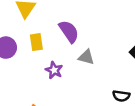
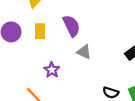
purple star: (54, 70) -> (52, 70), moved

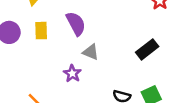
purple star: (52, 70) -> (72, 73), moved

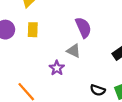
purple semicircle: (76, 24) -> (83, 27), moved

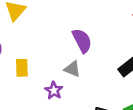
yellow rectangle: (33, 30) -> (22, 68), moved

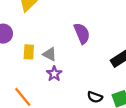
gray triangle: (72, 69) -> (50, 54), moved

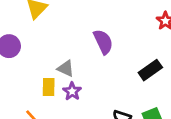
yellow rectangle: (29, 52) -> (49, 87), moved

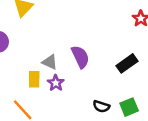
purple semicircle: (103, 42) -> (80, 57), moved

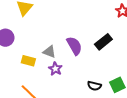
black rectangle: (127, 63) -> (103, 42), moved
yellow rectangle: (34, 79) -> (28, 61), moved, turned -72

